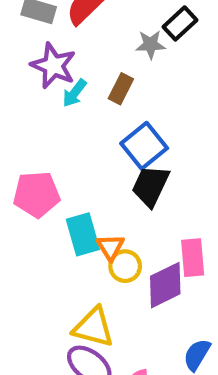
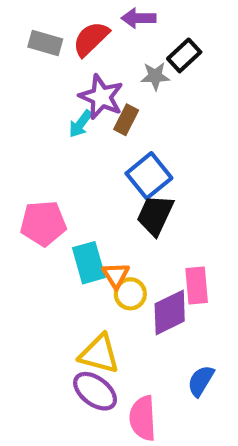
purple star: (53, 66) -> (101, 97), moved

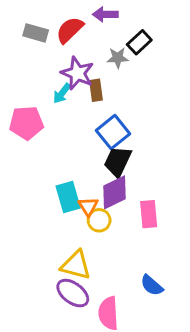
brown rectangle: (126, 120) -> (96, 90), turned -35
pink pentagon: (43, 223) -> (26, 123), moved
purple diamond: (170, 312) -> (115, 192), moved
blue semicircle: (201, 381) -> (152, 285), turned -80

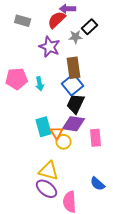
red semicircle: (70, 30) -> (57, 20), moved
brown rectangle: (96, 90) -> (74, 68), moved, size x1.5
cyan arrow: (62, 93) -> (40, 84), moved, turned -48
purple diamond: (115, 192) -> (74, 124), turned 35

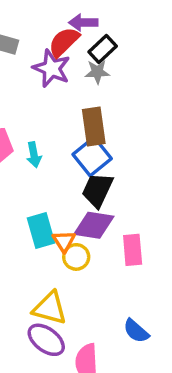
black rectangle: (90, 27) -> (103, 49), moved
purple star: (50, 47) -> (52, 68), moved

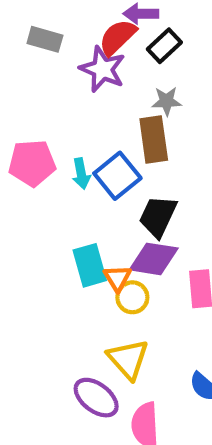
gray star: (97, 72) -> (166, 101), moved
blue square: (92, 156) -> (117, 176), moved
yellow triangle: (50, 308) -> (128, 359), moved, turned 33

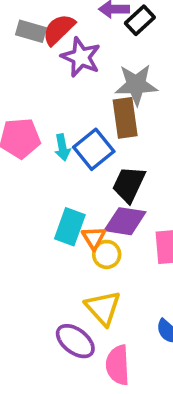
red semicircle: (117, 37) -> (59, 29), moved
black rectangle: (164, 46) -> (140, 20), moved
gray star: (166, 101) -> (136, 85), size x1.6
cyan rectangle: (90, 265) -> (70, 227), turned 36

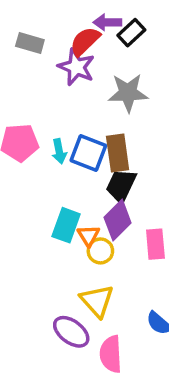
red semicircle: (59, 29) -> (85, 41), moved
brown rectangle: (125, 118) -> (118, 153), moved
blue square: (94, 149) -> (88, 153), turned -30
purple diamond: (125, 221) -> (118, 220), turned -54

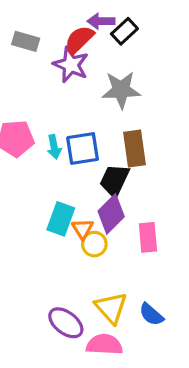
blue square: (88, 153) -> (83, 149), turned -30
brown rectangle: (118, 153) -> (135, 149), moved
yellow triangle: (97, 301) -> (111, 308), moved
pink semicircle: (111, 354) -> (104, 345), turned 96

